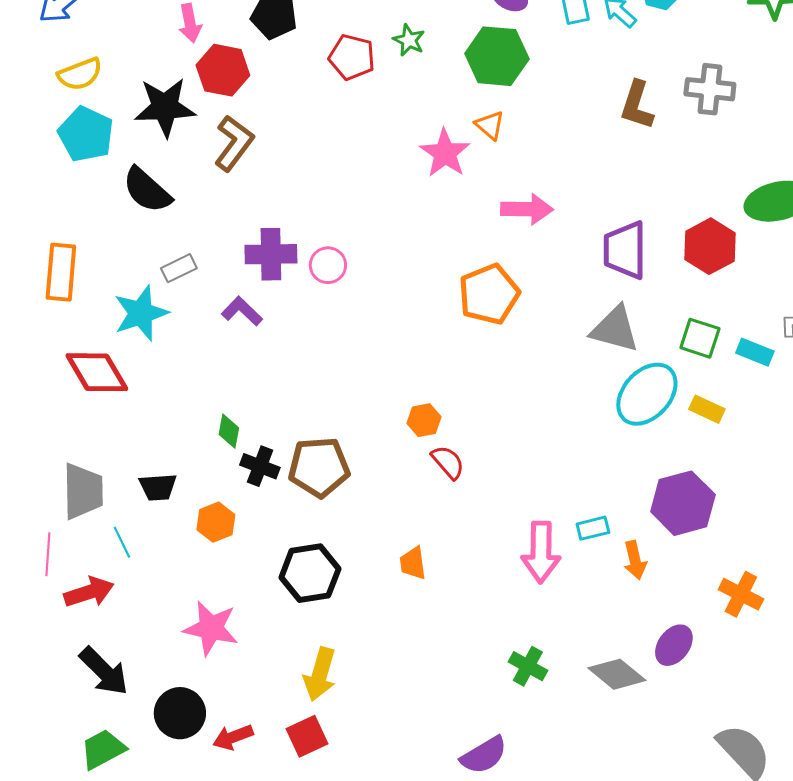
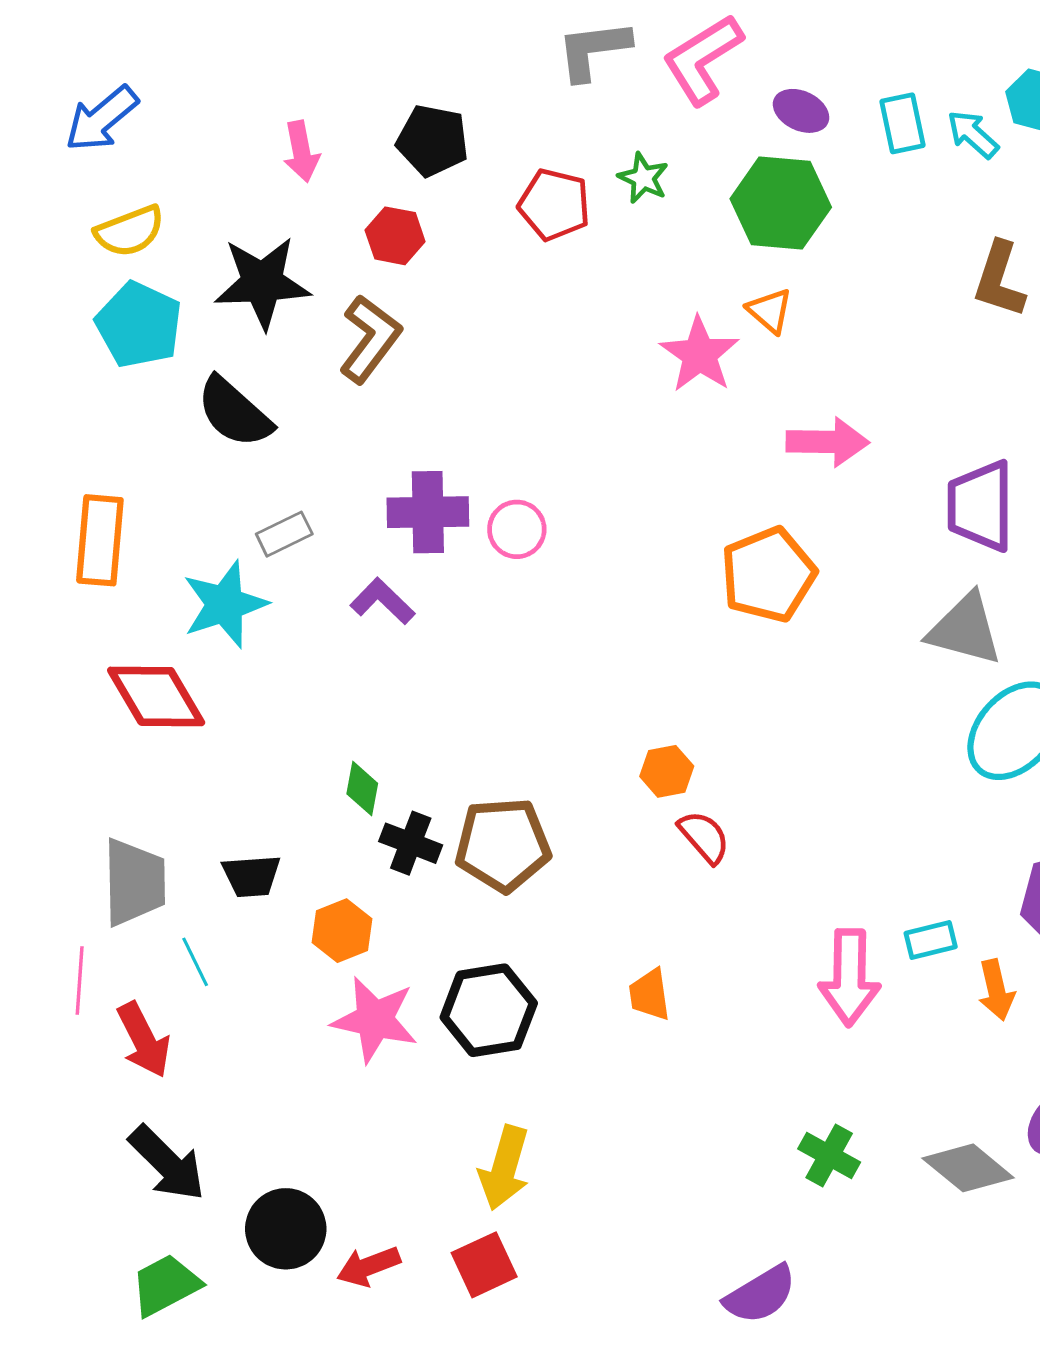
red hexagon: (223, 70) -> (395, 236), moved, size x0.7
red arrow: (89, 592) -> (144, 1040), turned 81
pink star: (211, 628) -> (375, 1020), moved

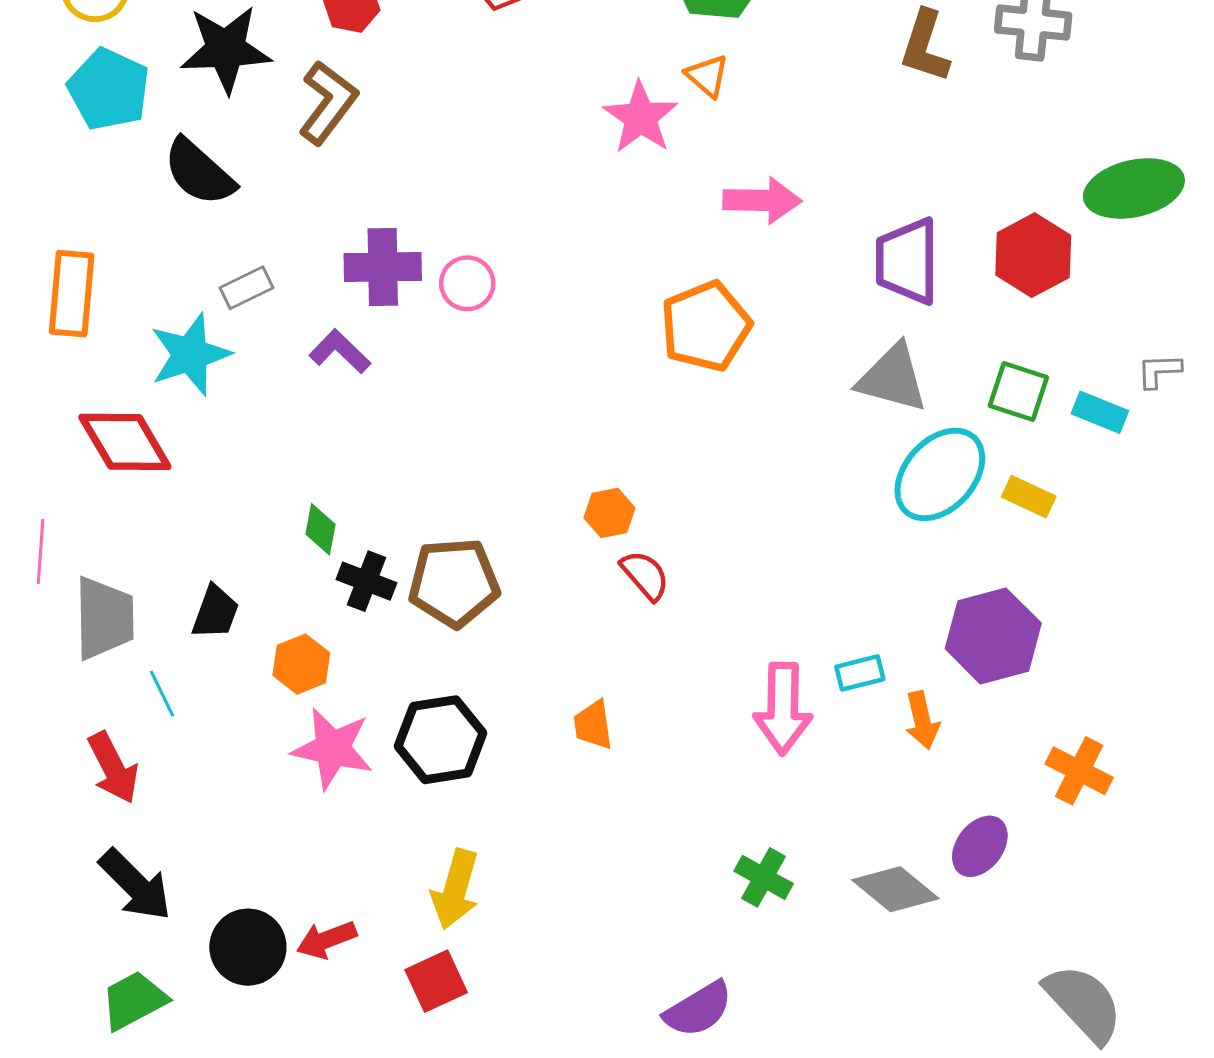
black trapezoid: (251, 876) -> (215, 612), turned -66
pink line: (80, 981) -> (41, 551), moved
red arrow: (368, 1266) -> (326, 940), moved

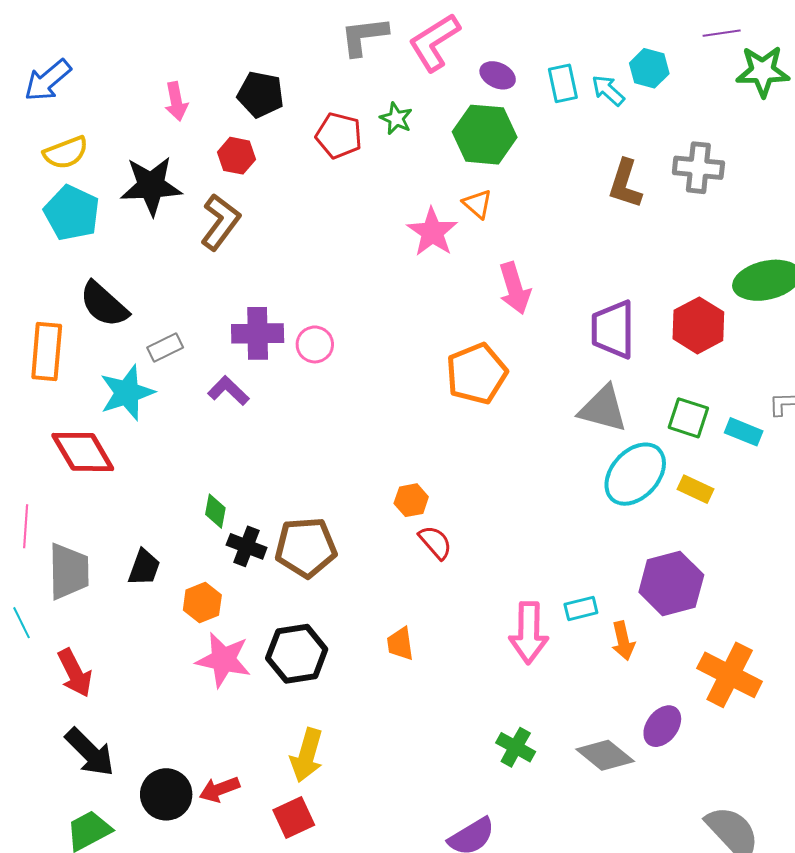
black semicircle: (199, 172) -> (104, 304), moved
pink arrow: (762, 200) -> (515, 288), turned 72
cyan line: (162, 694) -> (22, 623), moved
orange cross: (1079, 771) -> (730, 675), size x1.4

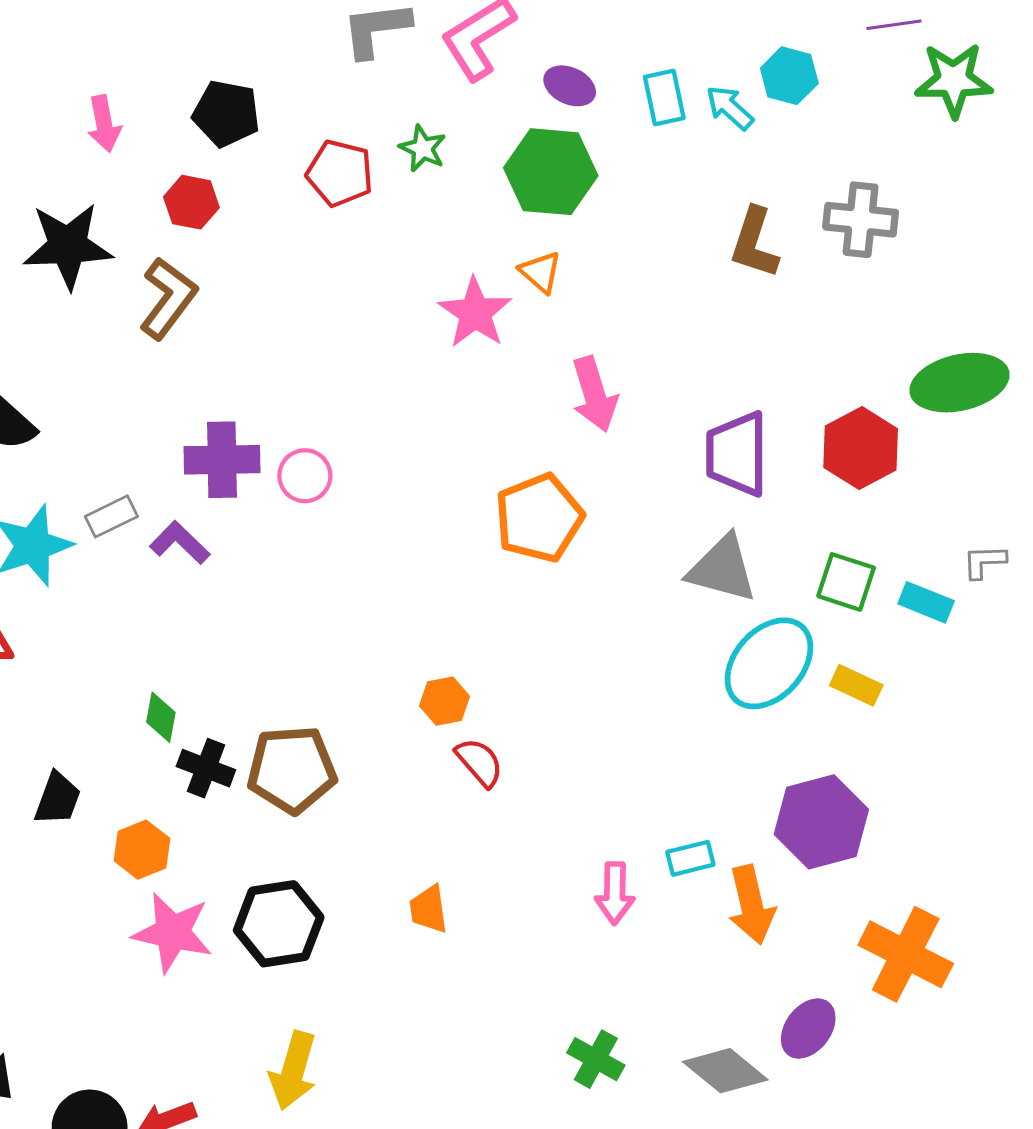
gray rectangle: (165, 347) -> (111, 516), moved
pink arrow: (529, 633) -> (615, 893), size x0.7
orange arrow: (623, 641) -> (751, 905), size x1.4

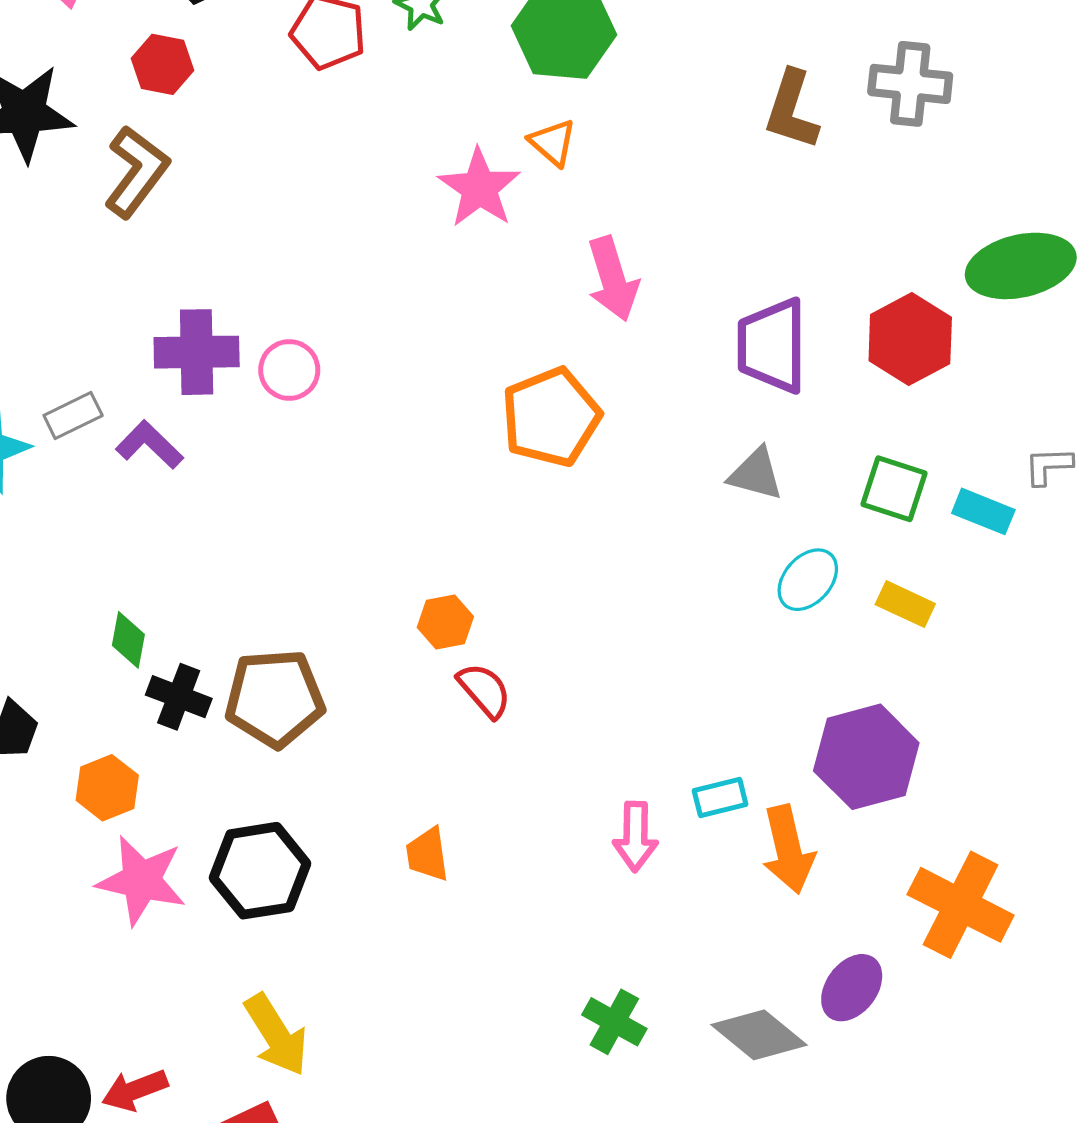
gray triangle: (722, 569) -> (756, 474), size x0.7
cyan ellipse: (769, 663) -> (808, 580), size x0.6
yellow arrow: (293, 1071) -> (276, 1035), turned -48

